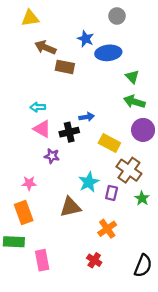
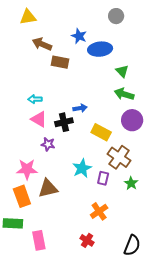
gray circle: (117, 16) -> (116, 16), moved
pink star: (29, 183) -> (27, 169), size x1.5
brown triangle: (70, 207) -> (48, 188), moved

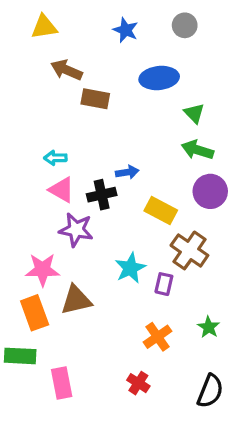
blue star: (79, 36) -> (126, 30), moved
purple star: (48, 144) -> (76, 230), size x1.5
green star: (131, 183) -> (209, 327), moved

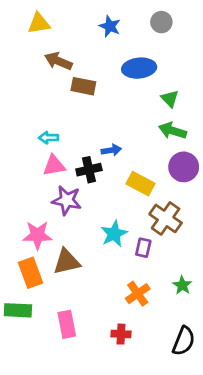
pink triangle: (62, 190) -> (54, 166), turned -40
pink rectangle: (62, 383) -> (67, 324), moved
red cross: (138, 383) -> (121, 334), turned -30

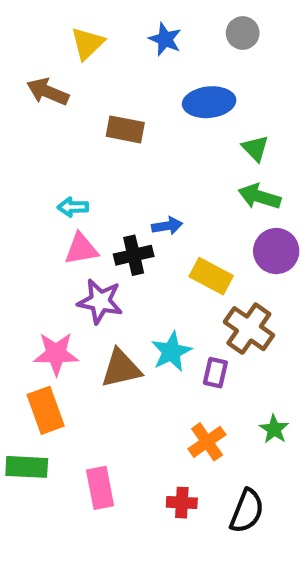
yellow triangle: (39, 23) -> (88, 43), moved, turned -35
brown arrow: (58, 61) -> (48, 92), moved
brown triangle: (67, 262) -> (121, 368), moved
black semicircle: (184, 341) -> (247, 511), moved

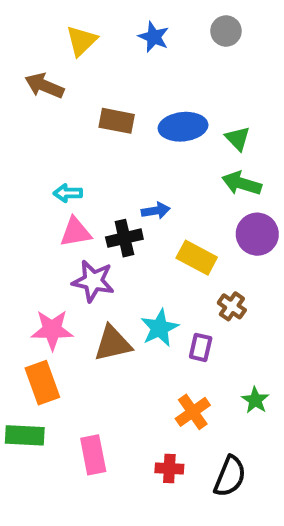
blue ellipse: (209, 102) -> (183, 127), moved
brown cross: (249, 329) -> (232, 306), size x0.6

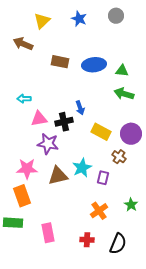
green triangle: (238, 138) -> (122, 71), turned -40
cyan arrow: (68, 193) -> (24, 99), moved
blue arrow: (156, 211) -> (80, 108), turned 80
purple circle: (257, 234) -> (131, 134), moved

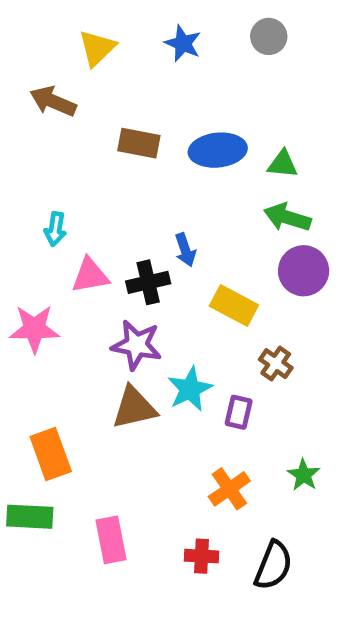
cyan arrow: (24, 99) -> (55, 229), turned -80
purple circle: (131, 134) -> (304, 271), moved
purple star: (48, 144) -> (137, 345), moved
pink star: (27, 169) -> (34, 329), moved

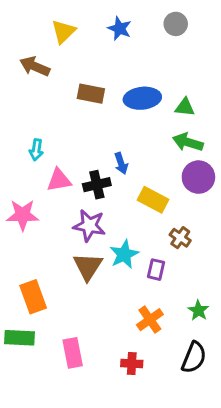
brown triangle: (134, 408) -> (88, 266), turned -44
black semicircle: (273, 565) -> (194, 357), moved

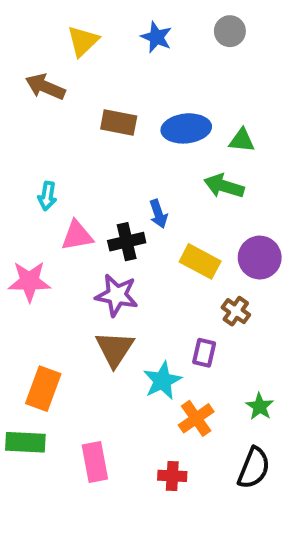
green arrow: (188, 142) -> (224, 186), moved
purple circle: (198, 177) -> (260, 258), moved
cyan star: (124, 254) -> (162, 381), moved
orange rectangle: (33, 297) -> (43, 389), turned 40

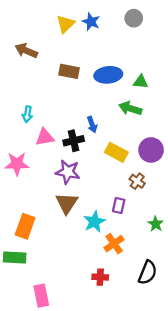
yellow triangle: (83, 41) -> (66, 24), moved
green star: (260, 406) -> (156, 224), moved
pink rectangle: (95, 462) -> (41, 296), moved

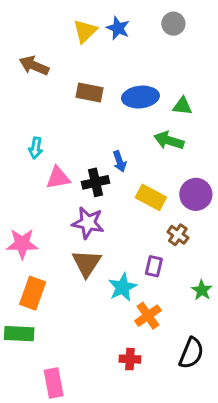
pink star: (17, 164) -> (22, 244), moved

